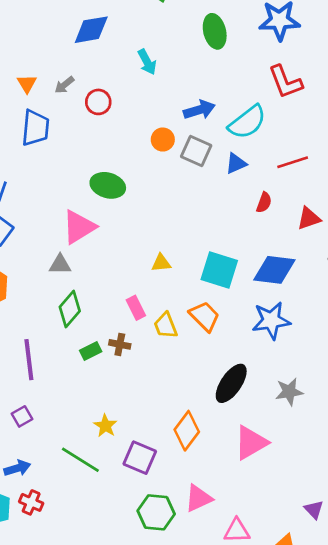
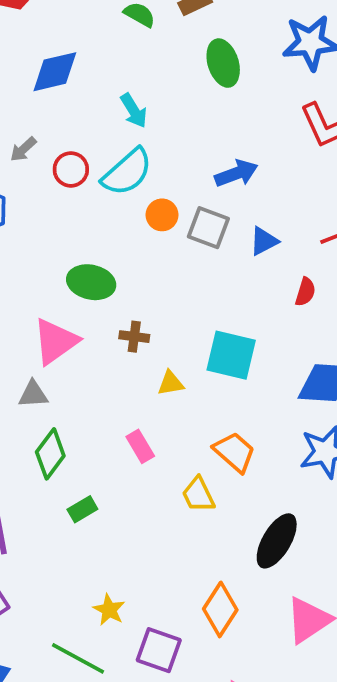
blue arrow: (199, 110) -> (236, 173), moved
cyan semicircle: (247, 122) -> (127, 172), moved
cyan square: (219, 270) -> (231, 355), moved
yellow trapezoid: (166, 325) -> (198, 495), moved
brown cross: (120, 344) -> (134, 337), moved

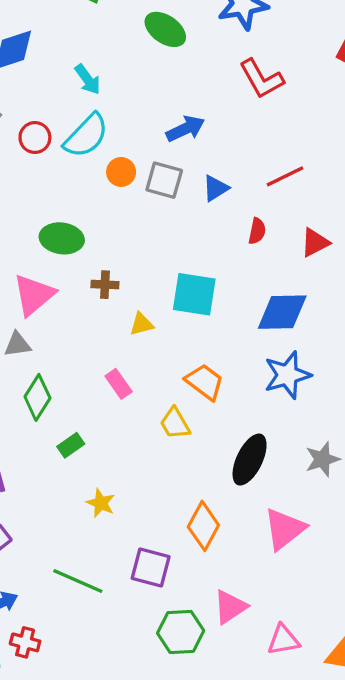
green ellipse: (223, 63) -> (165, 29), turned -33
yellow star: (109, 610) -> (101, 503), moved

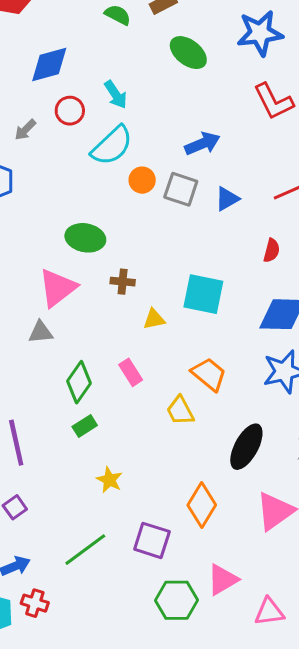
red circle: (35, 138) -> (70, 111), moved
red semicircle: (257, 231) -> (272, 250), moved
green diamond: (37, 397) -> (79, 382), moved
green line: (78, 581) -> (85, 550), turned -63

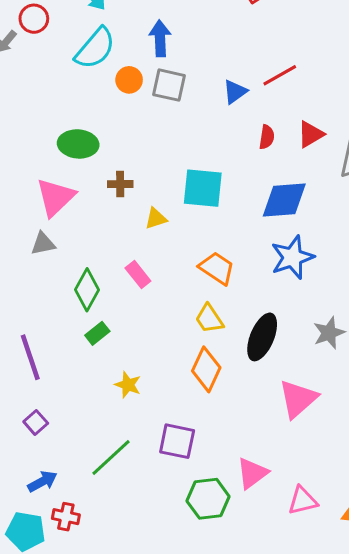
red circle: (70, 111) -> (34, 19), moved
blue arrow: (202, 144) -> (160, 38), moved, turned -64
blue triangle: (227, 199) -> (235, 92), moved
yellow trapezoid: (180, 411) -> (209, 319), moved
orange diamond: (202, 505) -> (206, 369), moved

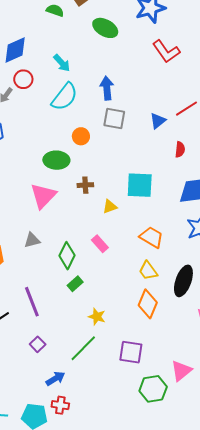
orange circle: (129, 80) -> (81, 136), moved
gray triangle: (43, 244) -> (32, 240), moved
green line: (111, 457) -> (83, 348), moved
blue arrow: (42, 481) -> (55, 379), moved

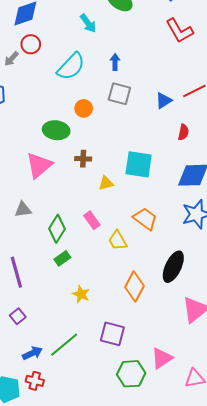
cyan arrow: (62, 63) -> (88, 23), moved
blue arrow: (107, 88) -> (115, 62), size x0.7
yellow trapezoid: (148, 271) -> (118, 241), moved
green line: (83, 348) -> (64, 345), moved

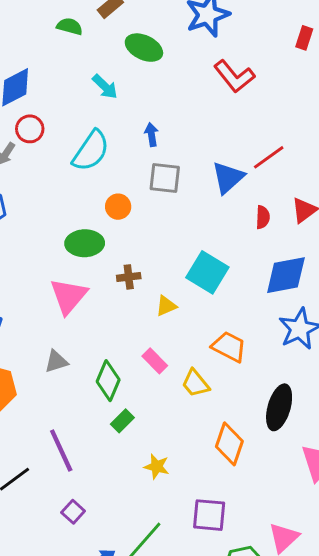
blue triangle: (164, 101) -> (228, 178), size x1.4
cyan square: (139, 164) -> (207, 272), turned 32

